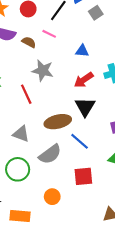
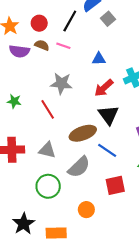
brown semicircle: (29, 42) -> (42, 45), moved

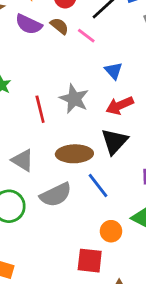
blue triangle: (99, 59) -> (114, 71), moved, turned 32
gray star: (61, 83) -> (74, 99), moved
red square: (115, 185) -> (90, 261), moved
orange circle: (86, 210) -> (111, 231), moved

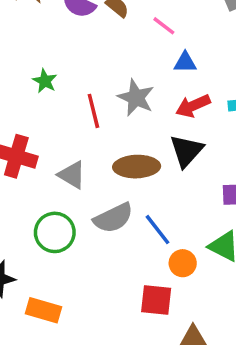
pink line: (86, 36) -> (164, 26), moved
blue triangle: (114, 71) -> (185, 62), turned -48
blue line: (98, 186) -> (158, 230), moved

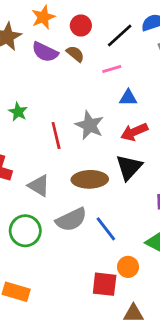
pink line: (164, 26) -> (112, 69), turned -54
orange circle: (183, 263) -> (128, 267), moved

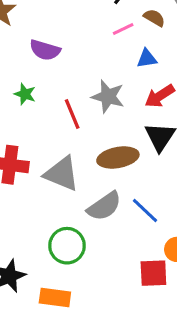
purple semicircle: (45, 52) -> (45, 50), moved
brown semicircle: (75, 54) -> (154, 18), moved
gray triangle: (39, 186) -> (62, 174), size x1.4
green circle: (25, 231) -> (67, 246), moved

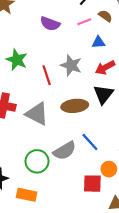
purple semicircle: (45, 50) -> (50, 24), moved
green star: (25, 94) -> (17, 60), size x1.5
gray semicircle: (104, 206) -> (65, 151), moved

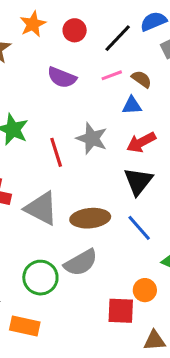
brown semicircle: (105, 16) -> (142, 79), moved
brown ellipse: (75, 106) -> (90, 218), moved
blue line: (90, 142) -> (139, 228), moved

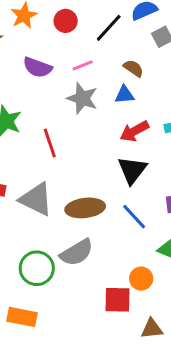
pink line: (112, 75) -> (83, 65), moved
purple semicircle: (62, 77) -> (37, 67), moved
gray star: (92, 138) -> (82, 98), moved

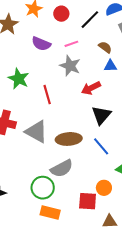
blue triangle: (124, 95) -> (110, 66), moved
red arrow: (134, 131) -> (91, 88), moved
green circle: (37, 268) -> (43, 188), moved
orange rectangle: (22, 317) -> (50, 212), moved

